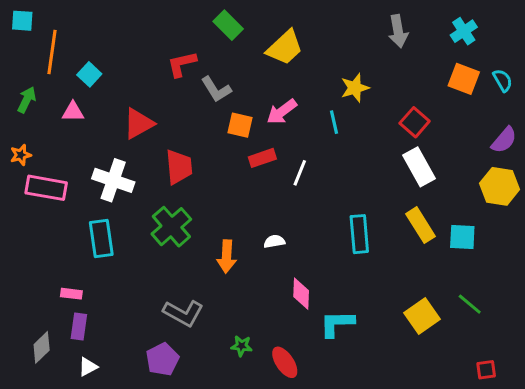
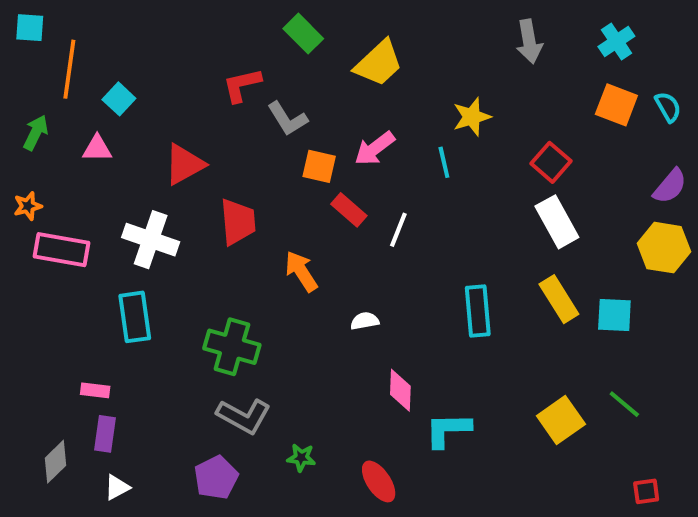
red rectangle: (262, 158) -> (349, 210), turned 60
green cross: (171, 227) -> (232, 347), moved, turned -33
orange arrow: (227, 256) -> (301, 271), moved, turned 144
green star: (241, 346) -> (301, 458), moved

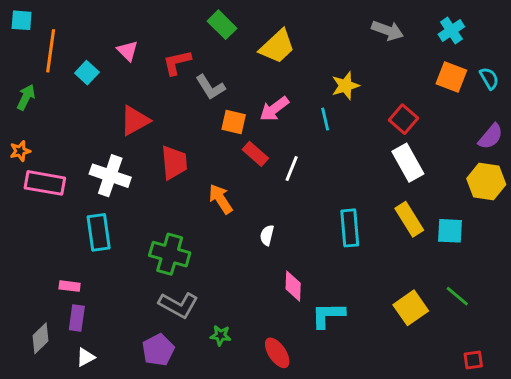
gray arrow: (529, 41) -> (388, 30), turned -60
pink triangle: (97, 148) -> (128, 51), moved, turned 45
white semicircle: (365, 321) -> (267, 235), turned -66

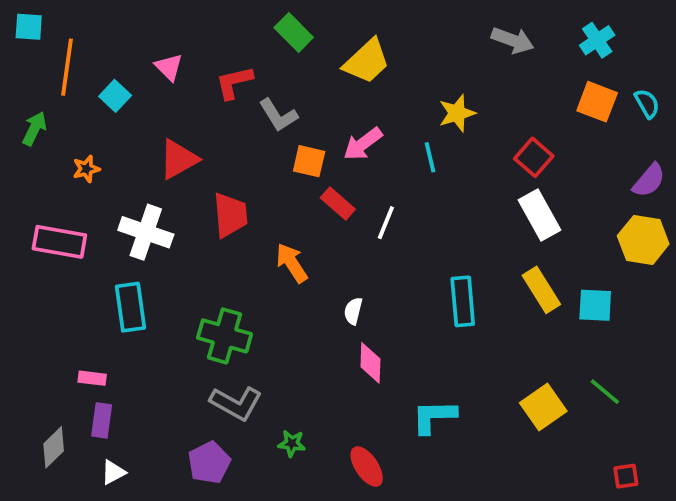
orange star: (20, 151) -> (86, 169), moved
pink diamond: (293, 286) -> (370, 363), moved

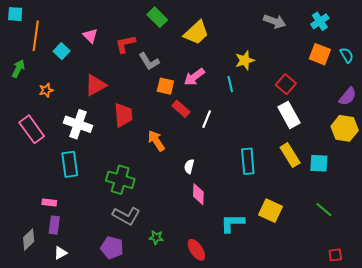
pink rectangle: (59, 242) -> (32, 129), turned 44
yellow square: (543, 407) -> (270, 211), moved, turned -30
purple pentagon: (209, 463) -> (112, 248), turned -30

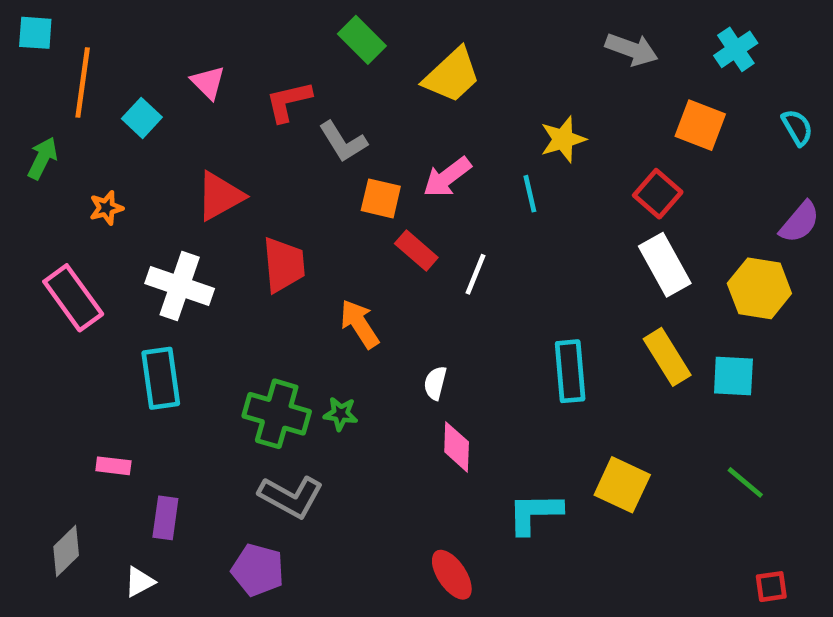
orange square: (320, 54) -> (700, 125), moved
yellow hexagon: (345, 128) -> (759, 288), moved
purple rectangle: (54, 225) -> (165, 518), moved
green star: (156, 237) -> (341, 414), moved

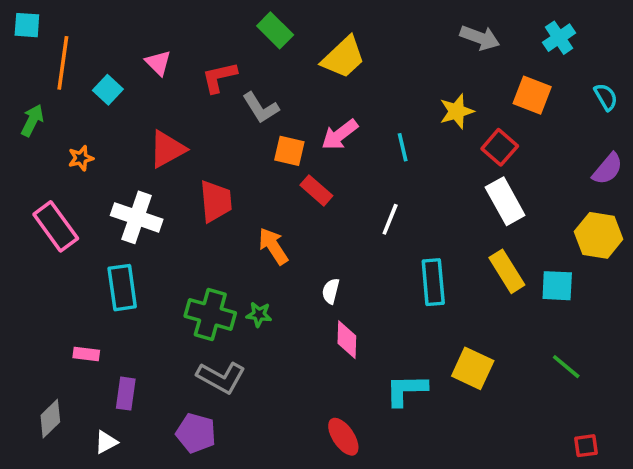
yellow star: (563, 139) -> (457, 111), moved
white line: (475, 274) -> (390, 219), moved
yellow hexagon: (759, 288) -> (599, 235), moved

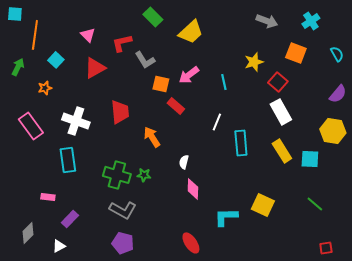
cyan square: (108, 90) -> (56, 60), moved
red triangle: (167, 149) -> (95, 68), moved
cyan rectangle: (433, 282) -> (241, 143), moved
purple rectangle: (126, 394) -> (70, 219), turned 36
purple pentagon: (196, 433) -> (123, 243), moved

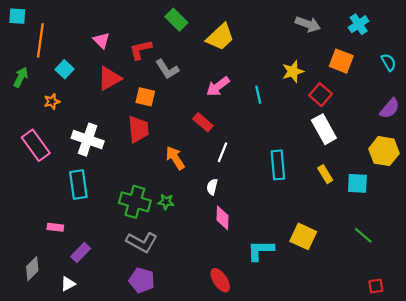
orange square: (161, 84) -> (145, 97), moved
white line: (217, 122) -> (223, 152), moved
yellow rectangle: (282, 151) -> (325, 174), size x0.7

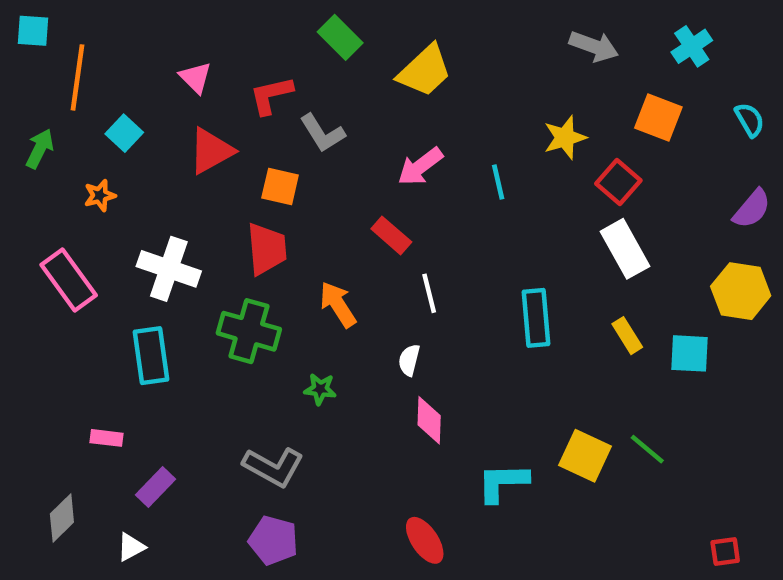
white line: (223, 152) -> (429, 293), turned -36
green cross: (135, 202) -> (249, 331), moved
green line: (363, 235) -> (647, 449), moved

